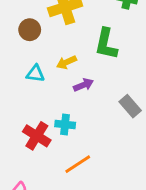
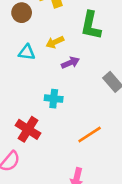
red cross: (37, 136) -> (28, 129), moved
orange line: (78, 164) -> (90, 134), moved

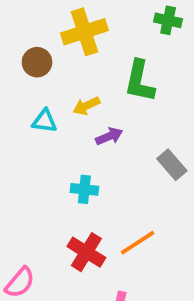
red cross: (28, 129) -> (86, 252), moved

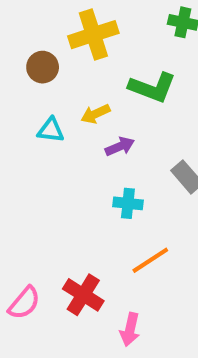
green L-shape: (140, 81) -> (152, 87), turned -81
cyan cross: (84, 189) -> (128, 203), moved
red cross: (86, 252) -> (83, 295), moved

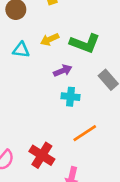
green L-shape: (152, 87) -> (85, 43), moved
purple arrow: (120, 146) -> (63, 71), moved

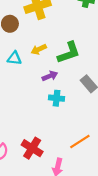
green L-shape: (85, 43) -> (69, 53), turned -40
orange line: (85, 133) -> (80, 142), moved

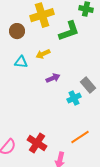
green L-shape: (69, 53) -> (69, 31), moved
cyan cross: (57, 98) -> (74, 98), moved, turned -32

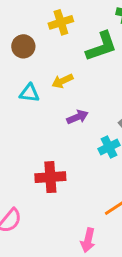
yellow cross: (42, 15) -> (61, 22), size x0.7
red cross: (37, 143) -> (50, 177), moved, turned -36

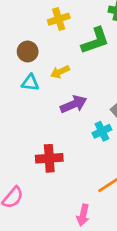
brown circle: (23, 46) -> (28, 52), moved
purple arrow: (77, 117) -> (74, 104), size x1.4

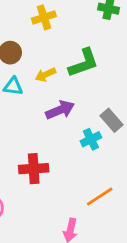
green L-shape: (95, 41) -> (84, 63), moved

